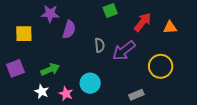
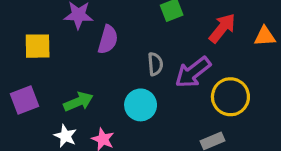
yellow circle: (161, 66) -> (230, 97), moved
cyan circle: (90, 83) -> (141, 105), moved

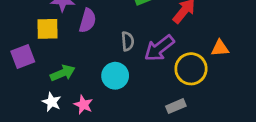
orange triangle: (265, 36) -> (220, 48), moved
yellow square: (38, 46) -> (48, 29), moved
purple square: (24, 100) -> (23, 56), moved

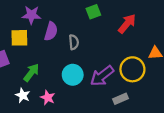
gray semicircle: (128, 41) -> (74, 42), moved
purple arrow: (159, 48) -> (102, 76), moved
green arrow: (63, 73) -> (31, 73), turned -30

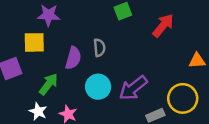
purple semicircle: (51, 31) -> (73, 58), moved
yellow circle: (132, 69) -> (183, 98), moved

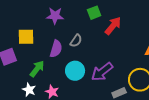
purple star: (49, 15) -> (55, 16), moved
red arrow: (163, 25) -> (113, 26), moved
gray semicircle: (99, 48) -> (76, 41), turned 40

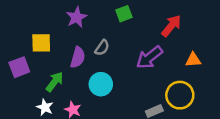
purple star: (55, 16) -> (76, 17), turned -30
red arrow: (113, 26) -> (171, 26), moved
purple arrow: (102, 72) -> (149, 57), moved

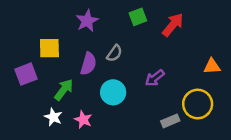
red arrow: (171, 26) -> (173, 25), moved
purple arrow: (149, 57) -> (155, 78), moved, size x0.7

